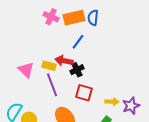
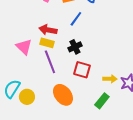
red arrow: (64, 61) -> (48, 30), moved

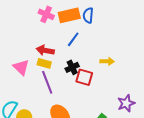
red square: (82, 70) -> (84, 77), moved
yellow arrow: (110, 79) -> (107, 61), moved

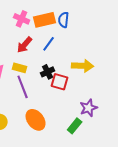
red arrow: (45, 50) -> (25, 45), moved, turned -60
yellow arrow: (107, 61) -> (83, 66), size x1.5
purple star: (126, 103) -> (89, 108), moved

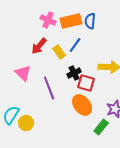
red arrow: (25, 45) -> (39, 46), moved
yellow rectangle: (20, 68) -> (59, 52), moved, turned 40
orange ellipse: (36, 120) -> (82, 105), moved

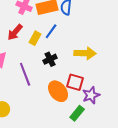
yellow rectangle: (59, 52) -> (35, 38), turned 64
red square: (86, 83) -> (75, 82), moved

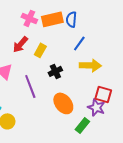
blue line: (51, 31) -> (79, 43), moved
red square: (75, 82) -> (103, 94), moved
purple star: (91, 95) -> (96, 107), turned -30

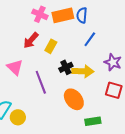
yellow arrow: (90, 65) -> (83, 71), moved
purple star: (96, 107) -> (113, 62), moved
green rectangle: (82, 125) -> (93, 121), turned 42

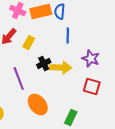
blue line: (90, 39) -> (68, 36), turned -35
orange ellipse: (74, 99) -> (38, 104), moved
green rectangle: (93, 121) -> (71, 118), turned -56

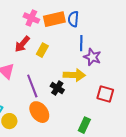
purple star: (91, 58) -> (92, 57), moved
black cross: (44, 64) -> (57, 88), moved, turned -32
orange ellipse: (38, 104) -> (39, 112), moved

